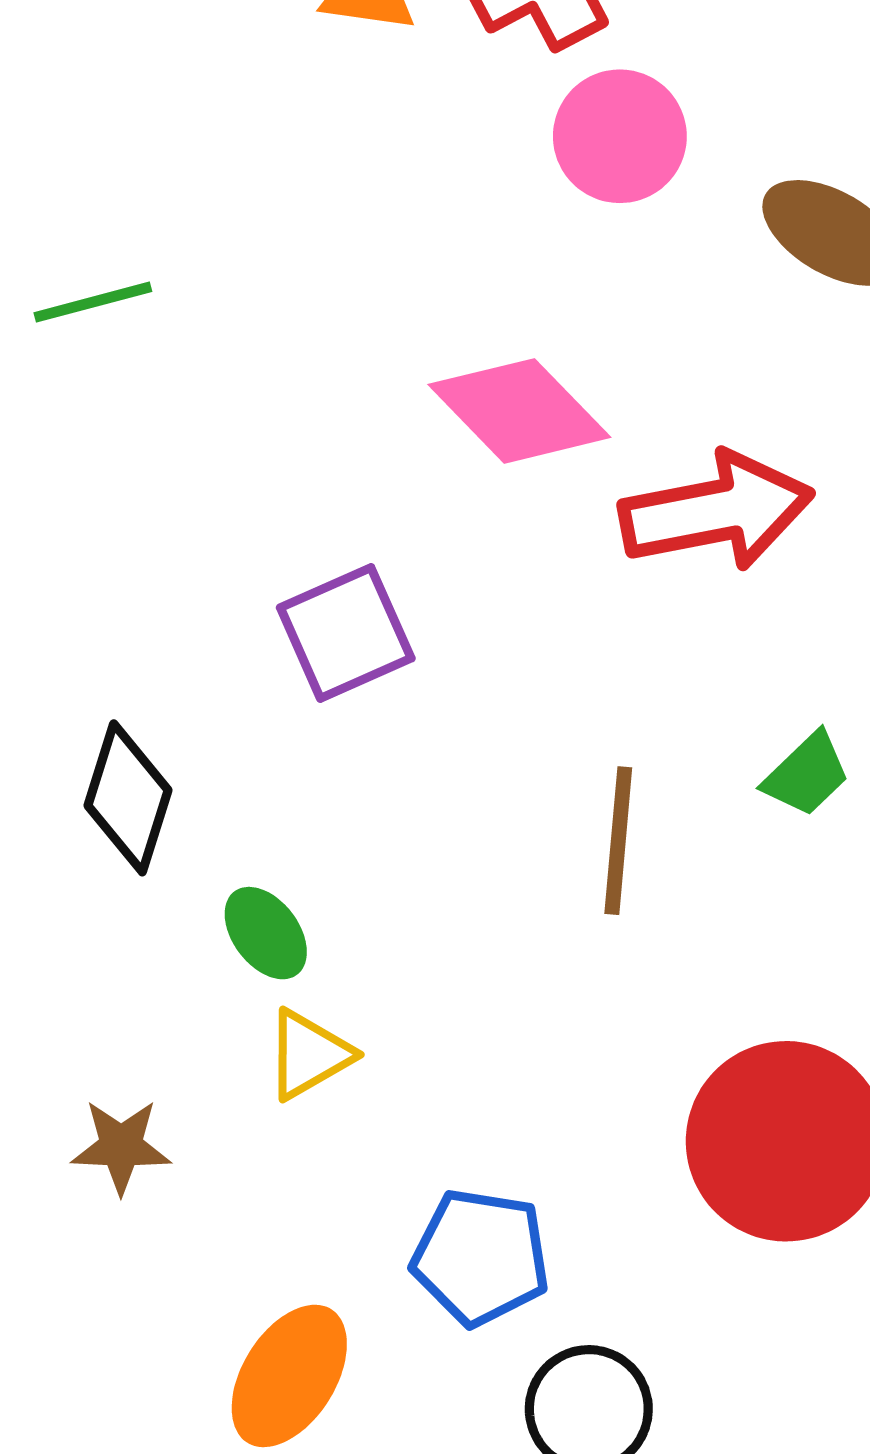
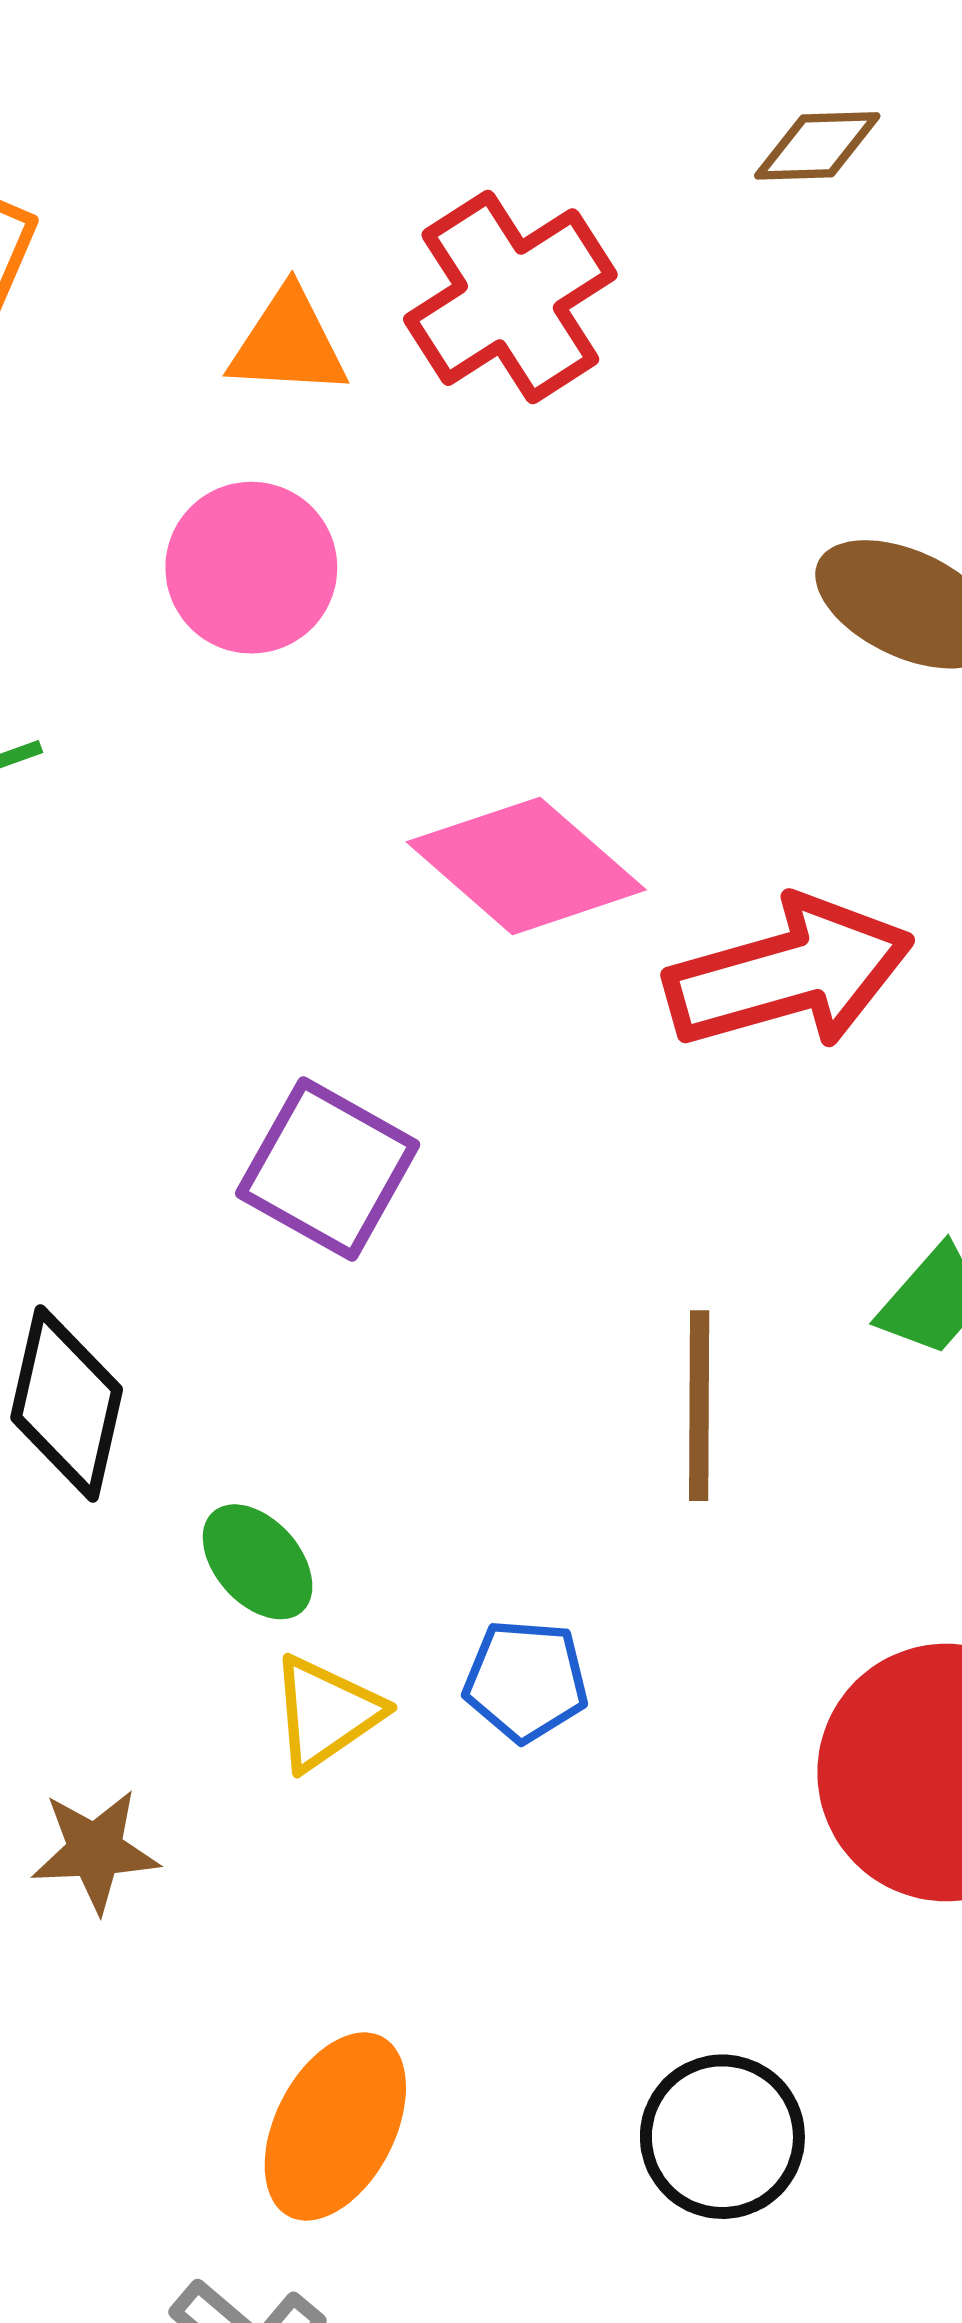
pink circle: (620, 136) -> (251, 568), moved
purple square: (346, 633) -> (328, 1169), turned -32
blue pentagon: (481, 1257) -> (526, 1681), moved, size x0.7

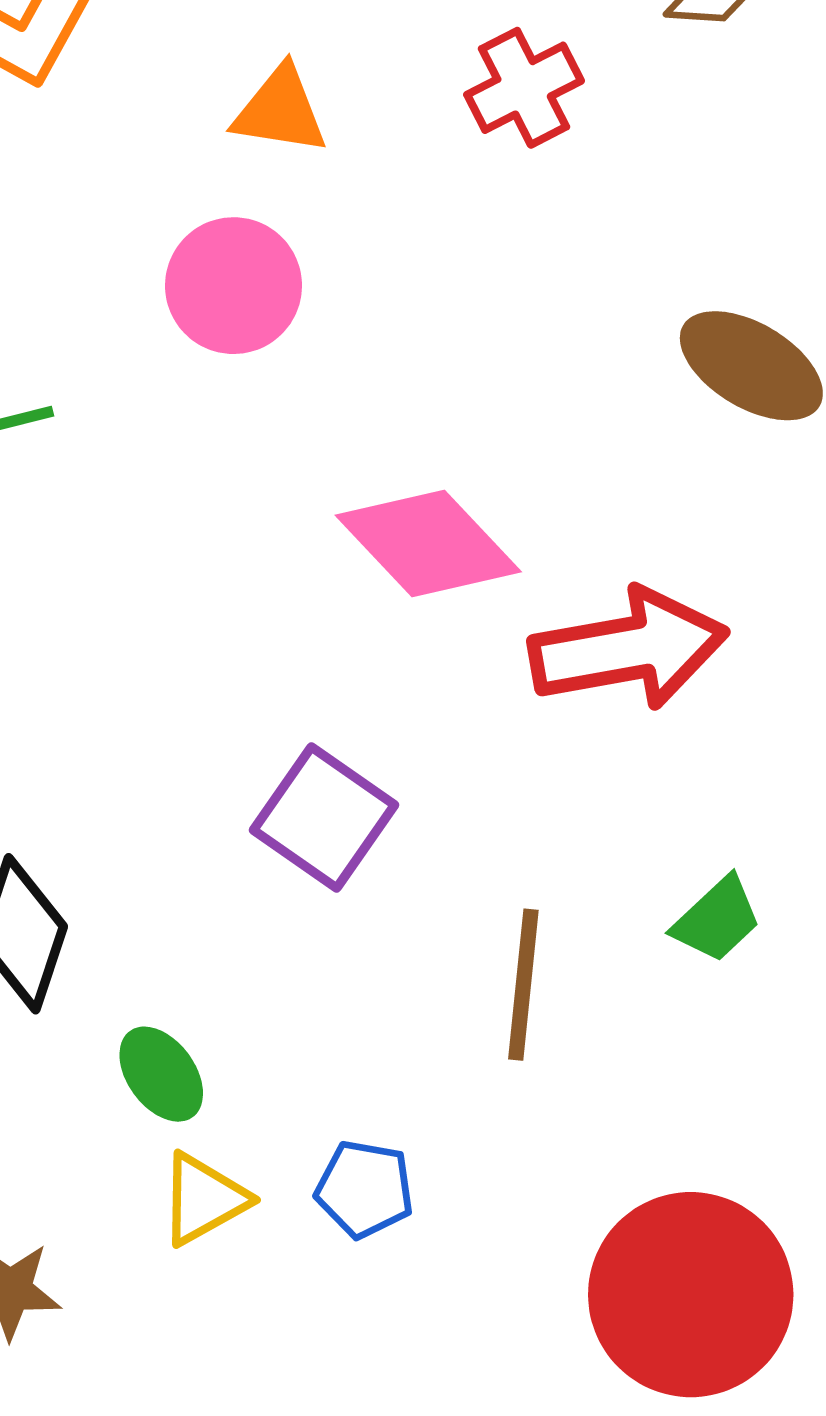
red cross: (510, 297) -> (524, 88), moved, size x0.7
purple square: (328, 1169) -> (324, 817), moved

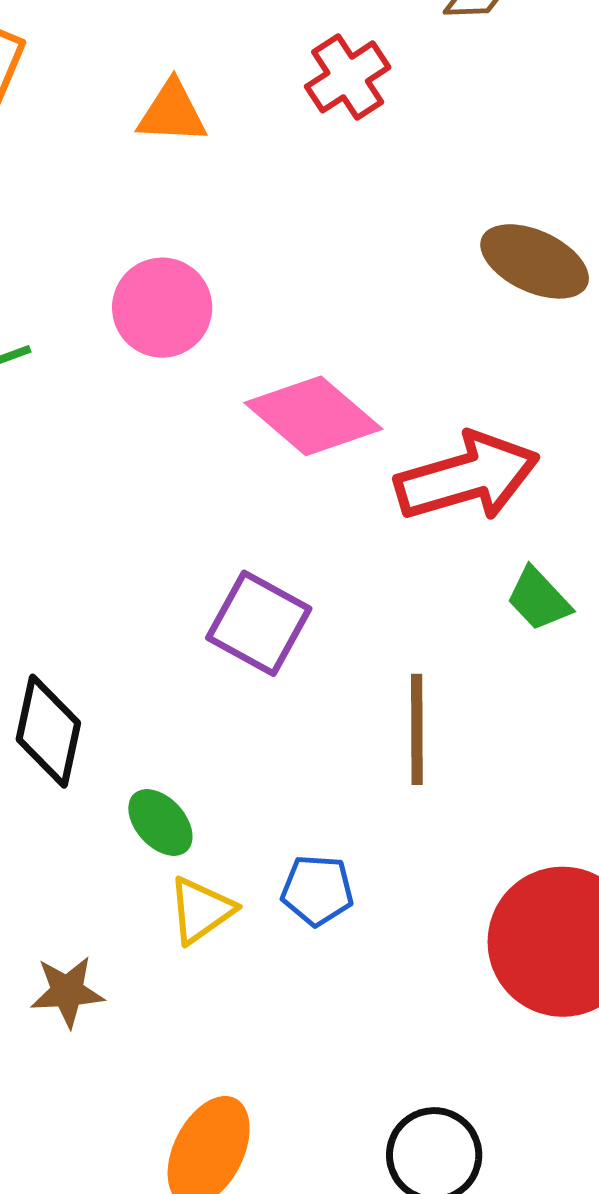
pink circle: (234, 286) -> (162, 308), moved
green trapezoid: (717, 919) -> (539, 599), moved, turned 96

